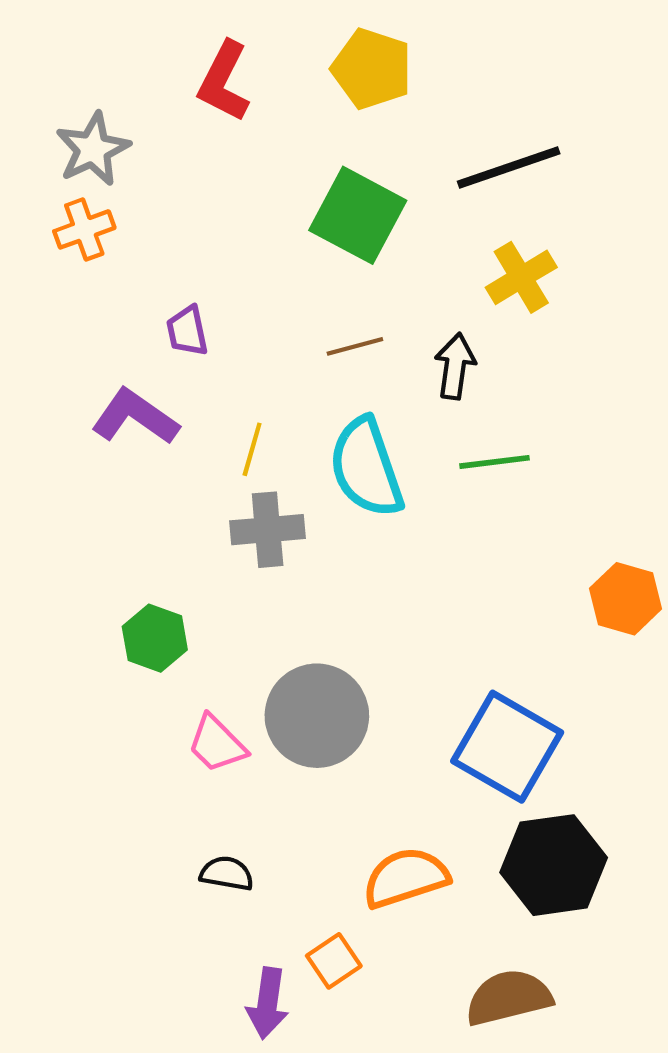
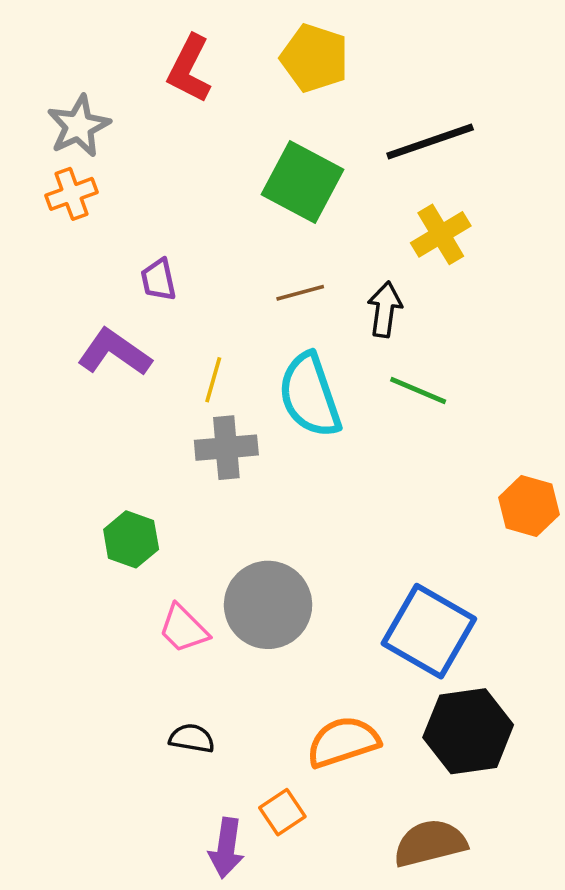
green line: (494, 462) -> (418, 390), turned 30

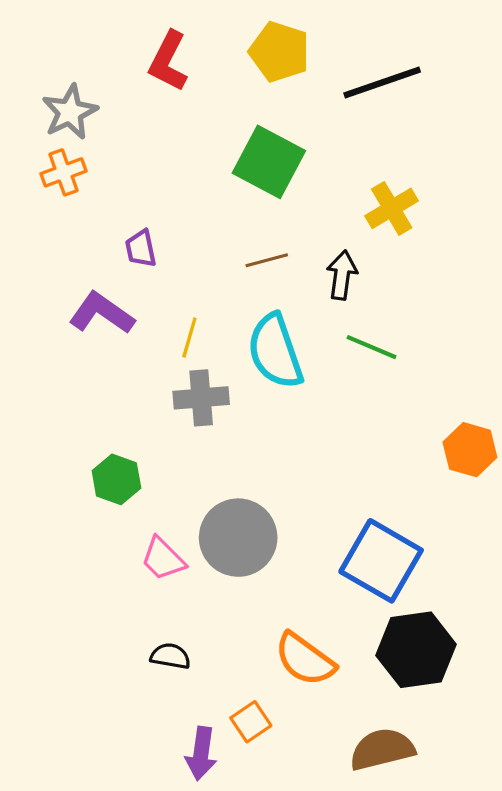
black line: (430, 141) -> (382, 82), moved
orange semicircle: (343, 742) -> (305, 659), turned -126

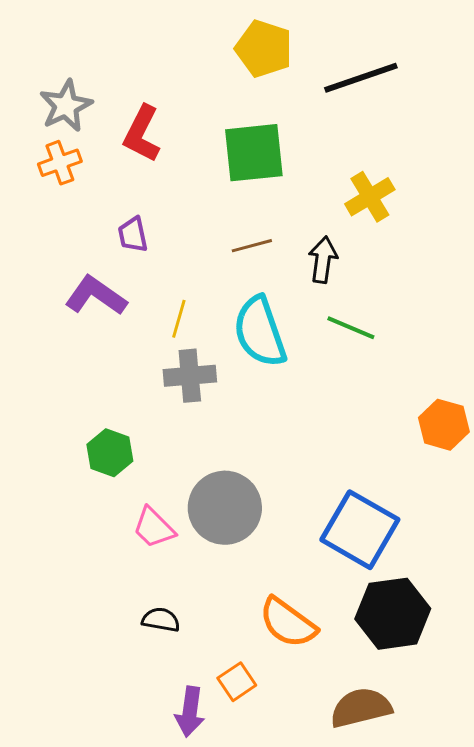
red L-shape: (168, 61) -> (142, 134), moved
green square: (269, 162) -> (254, 153), turned -34

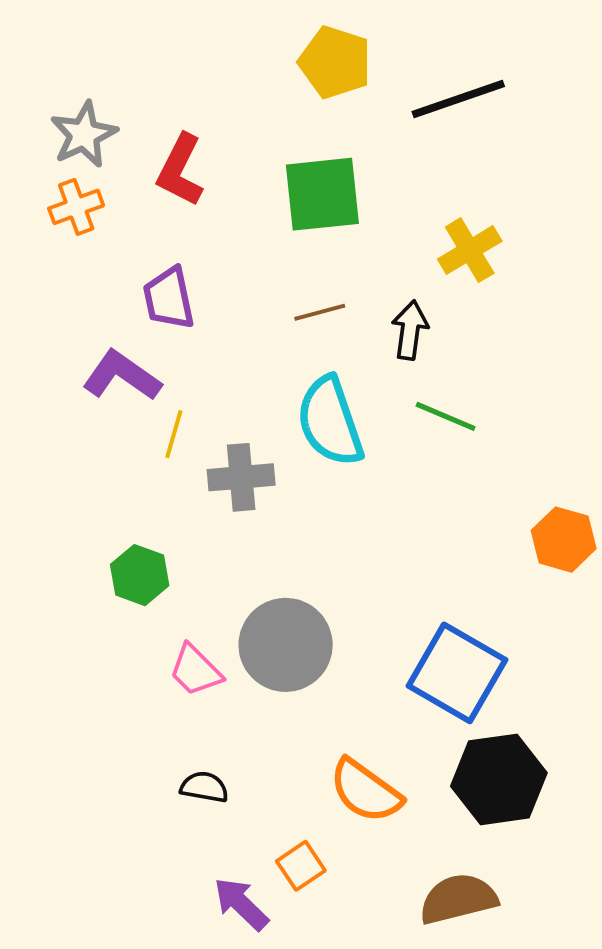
purple trapezoid: (133, 235) -> (169, 298), size x1.4
yellow line: (179, 319) -> (174, 434), moved
purple arrow: (190, 712) -> (241, 904), turned 126

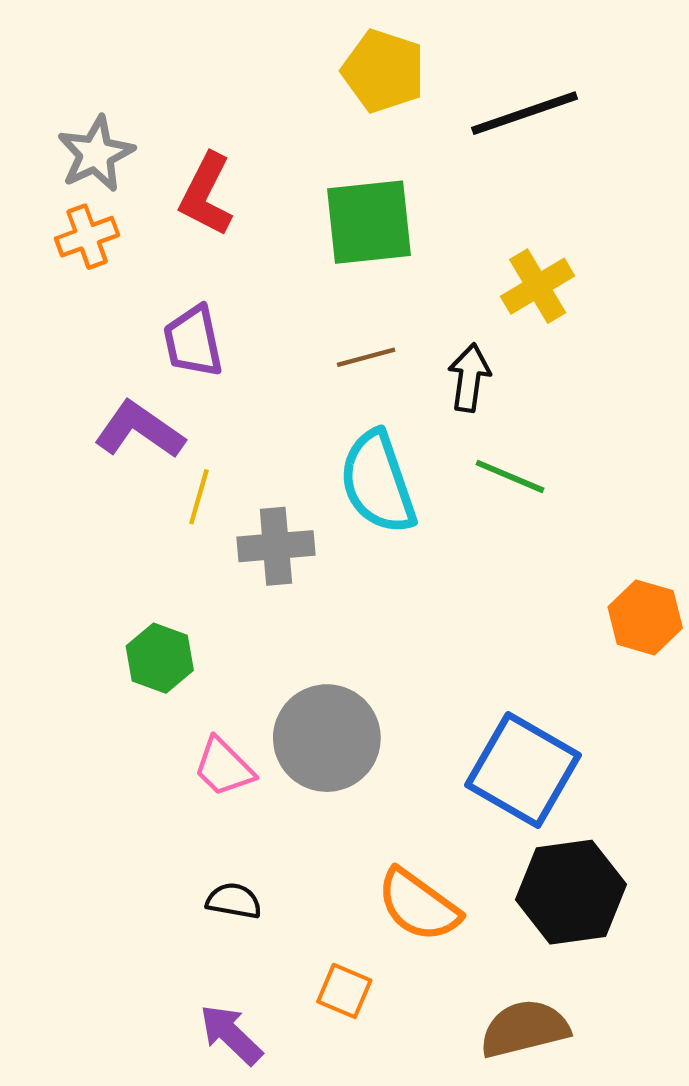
orange square: (301, 866) -> (344, 991), turned -33
purple arrow: (241, 904) -> (231, 1035), moved

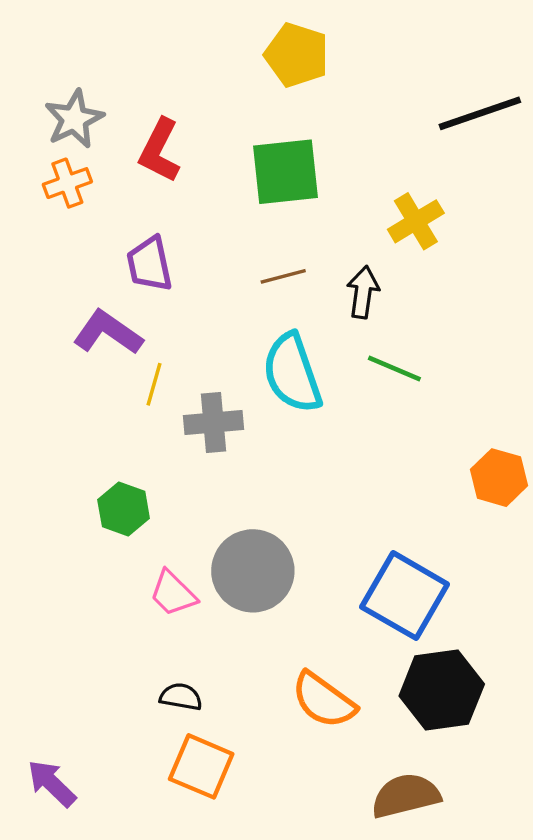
black line: (524, 113) -> (480, 113), moved
orange square: (344, 991) -> (201, 766), moved, size x1.5
purple arrow: (231, 1035) -> (52, 783), moved

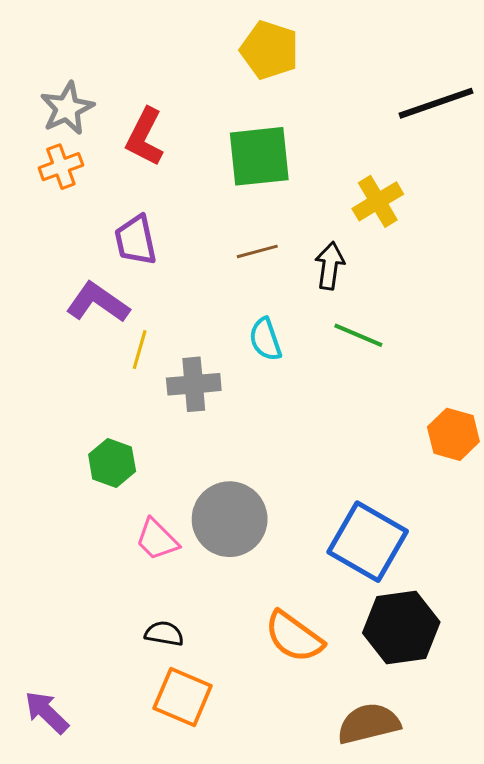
cyan semicircle: (292, 373) -> (265, 339), size x0.6

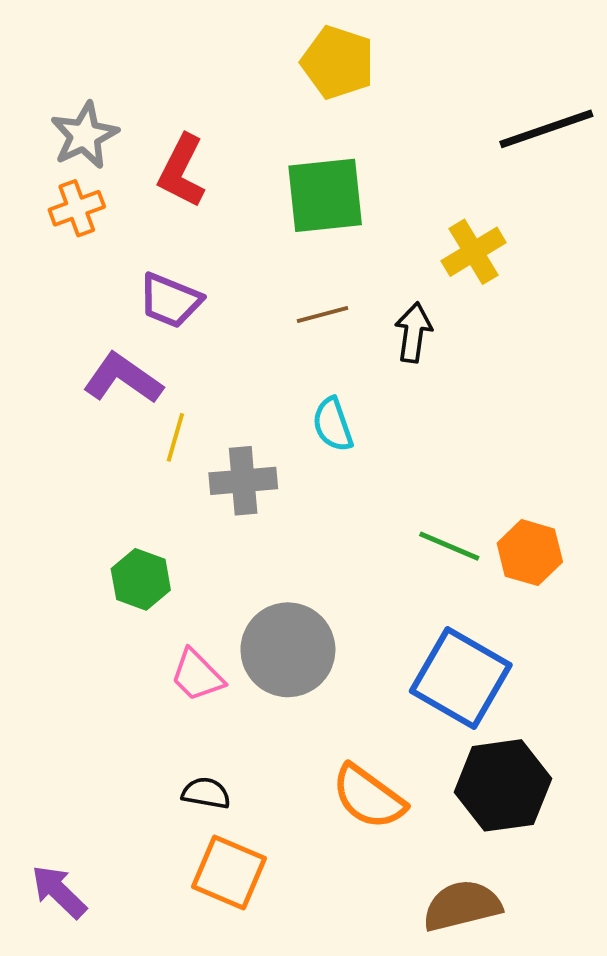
purple trapezoid: (136, 240) -> (170, 300), turned -56
green line: (358, 335) -> (449, 546), moved
orange hexagon: (453, 434) -> (530, 553), moved

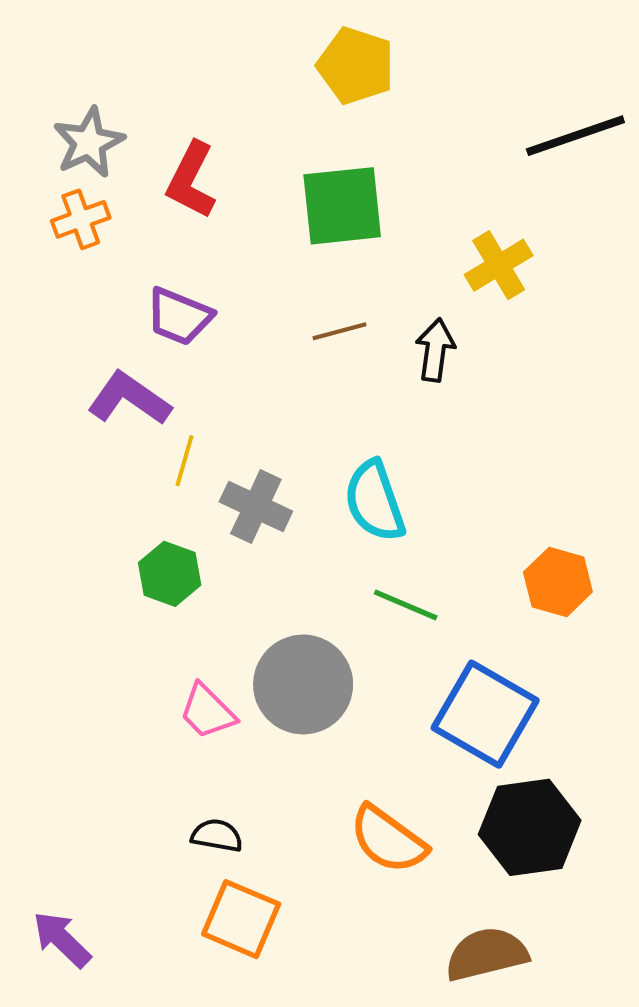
cyan semicircle: (333, 425) -> (375, 501), moved, size x1.4
gray cross: (243, 481) -> (256, 506), turned 30
green line: (449, 546) -> (406, 605), moved
green hexagon: (141, 579) -> (170, 574), moved

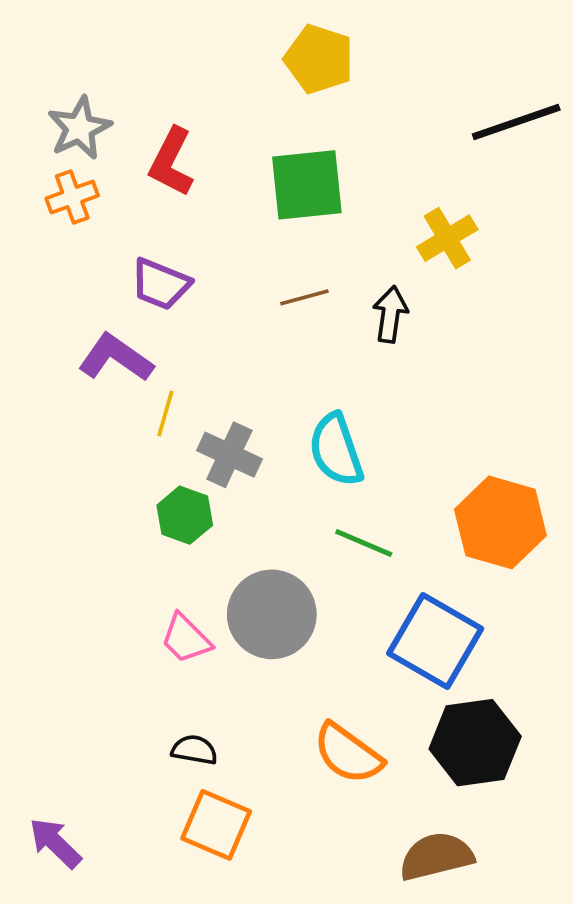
green hexagon: (170, 574) -> (185, 515), moved
orange hexagon: (558, 582) -> (500, 522), size x1.5

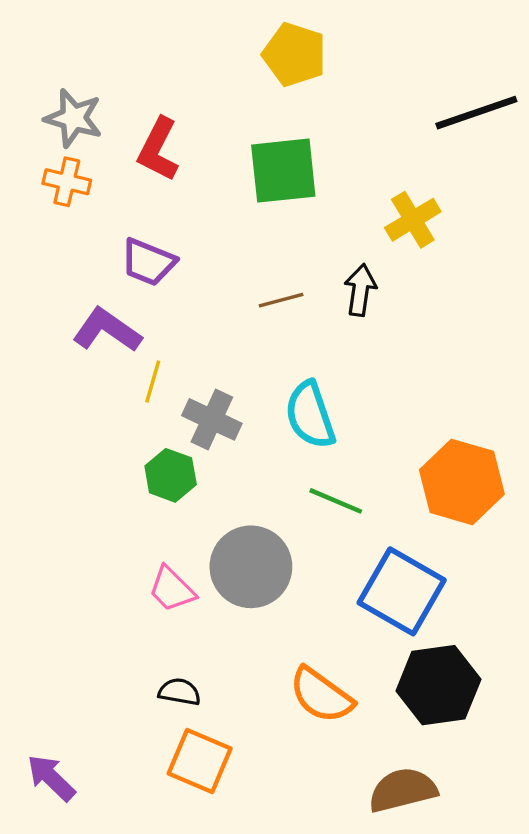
gray star: (79, 128) -> (73, 118), turned -30
orange cross: (72, 197) -> (67, 182), turned 33
brown line: (304, 297) -> (281, 300), moved

